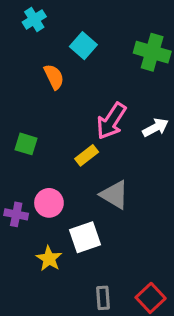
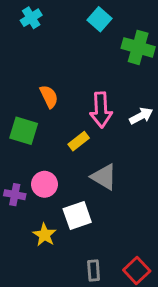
cyan square: (83, 46) -> (100, 19), moved
orange semicircle: (54, 77) -> (49, 97), moved
pink arrow: (111, 121) -> (101, 110), turned -36
green square: (26, 144) -> (24, 131), size x1.4

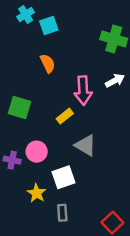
cyan square: (100, 19) -> (49, 25), moved, turned 30
orange semicircle: (49, 97) -> (48, 63), moved
white arrow: (141, 116) -> (115, 81), moved
gray rectangle: (94, 271) -> (62, 213), moved

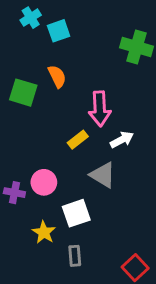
white arrow: (115, 81) -> (122, 140), moved
green square: (19, 107) -> (23, 93), moved

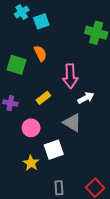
yellow rectangle: (78, 140) -> (43, 98), moved
purple cross: (14, 193) -> (10, 103), moved
gray rectangle: (75, 256) -> (59, 188), moved

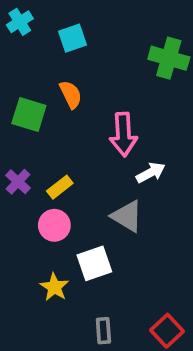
cyan cross: (22, 12) -> (20, 22), moved
yellow rectangle: (43, 98) -> (60, 187), moved
purple cross: (10, 103) -> (18, 182), turned 32

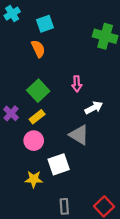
orange semicircle: (71, 94) -> (38, 49), moved
green square: (29, 114) -> (38, 91), moved, turned 30
pink arrow: (123, 134) -> (77, 84), size x0.6
yellow star: (54, 287) -> (34, 179), turned -30

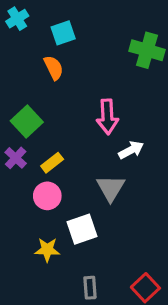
pink arrow: (77, 84) -> (107, 117), size x1.5
green square: (38, 91) -> (27, 121), moved
gray triangle: (79, 135) -> (111, 188), turned 30

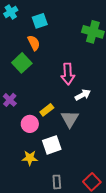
green square: (27, 121) -> (22, 63), moved
yellow rectangle: (52, 163) -> (47, 110), moved

